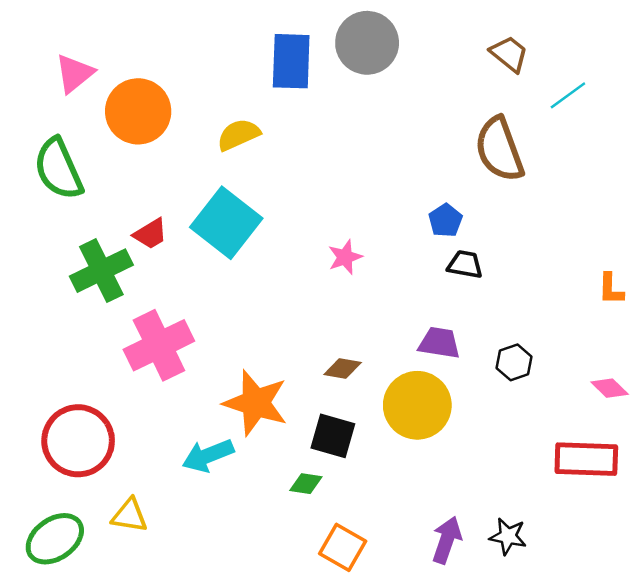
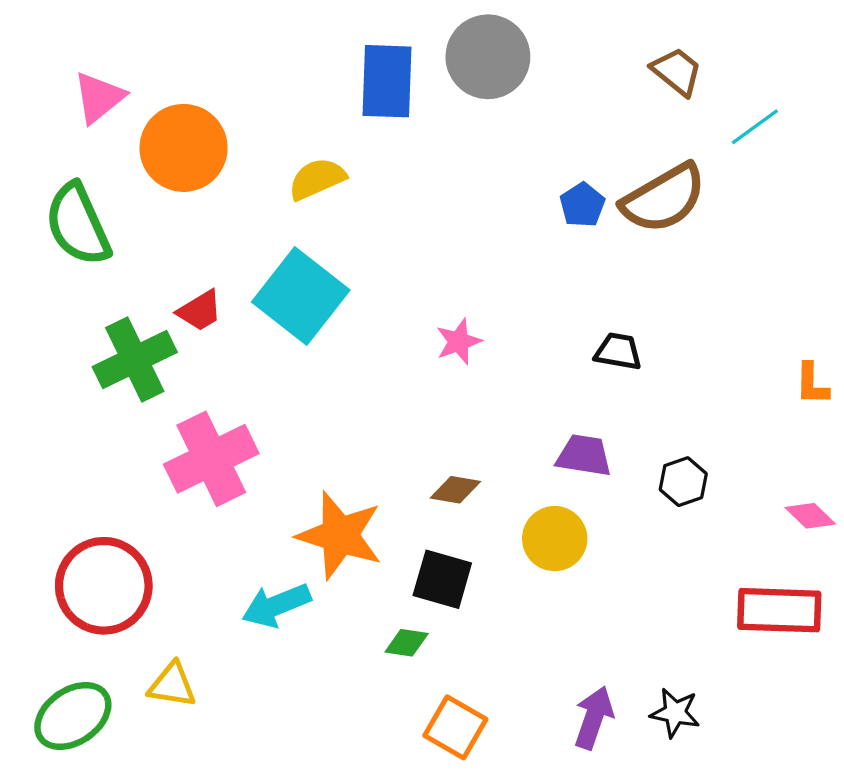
brown semicircle: (499, 149) -> (664, 198), turned -100
blue pentagon: (445, 220) -> (582, 205), moved
yellow circle: (417, 405) -> (555, 539), size x0.7

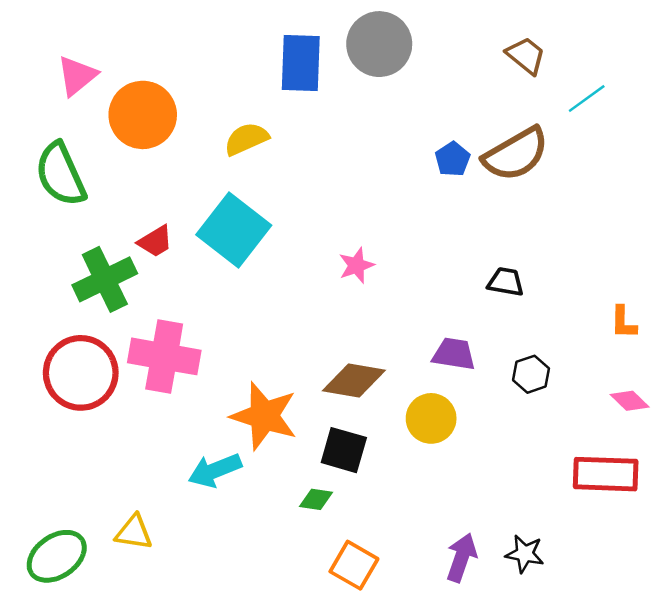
black trapezoid: (618, 351) -> (506, 282), moved
orange L-shape: (812, 384) -> (623, 322), moved
pink cross: (211, 459) -> (164, 356), turned 36
brown diamond: (455, 490) -> (354, 381), size x1.6
red circle: (104, 586) -> (81, 373), moved

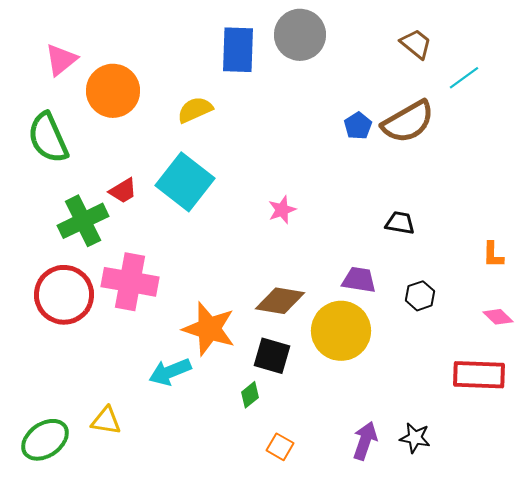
yellow circle: (431, 418) -> (341, 331), size x1.5
green diamond: (316, 499) -> (250, 395), turned -48
orange square: (354, 565) -> (280, 447), size x0.7

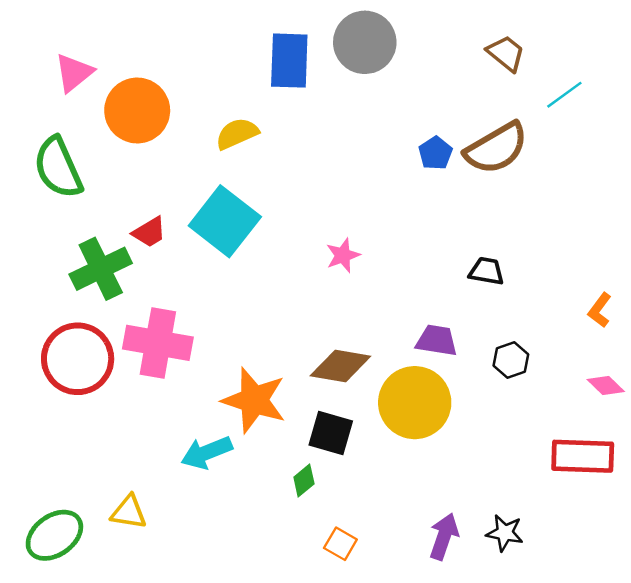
orange L-shape: (493, 255) -> (600, 310), turned 36

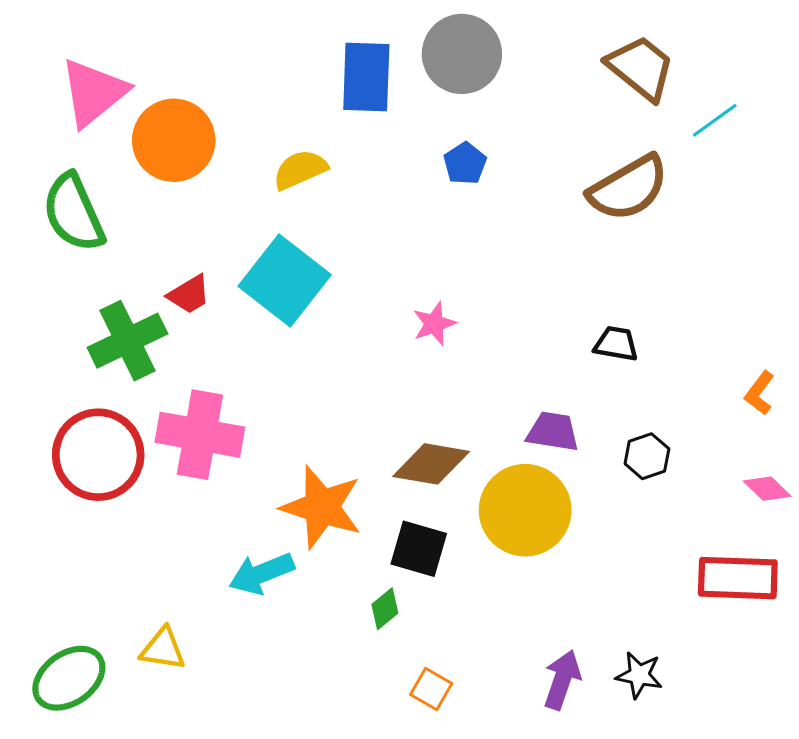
brown trapezoid: (506, 53) -> (641, 68), size x1.4
pink triangle: (74, 73) -> (94, 92), size x1.4
blue pentagon: (435, 153) -> (465, 163), moved

